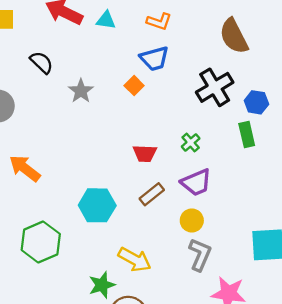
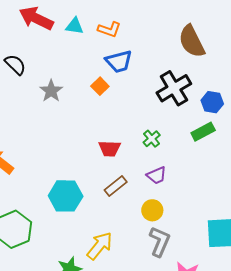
orange L-shape: (159, 21) -> (109, 29), moved
green rectangle: (247, 135) -> (203, 132), turned 75
purple trapezoid: (196, 182) -> (157, 175), size x0.7
yellow arrow: (135, 259) -> (100, 246), turned -80

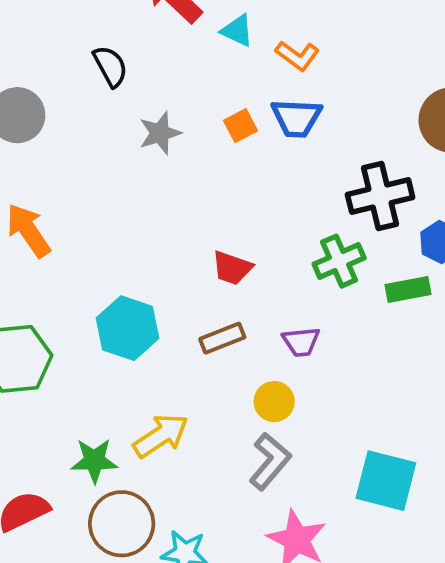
orange square: (100, 86) -> (240, 126), moved
green cross: (152, 139) -> (339, 261), moved, size x1.5

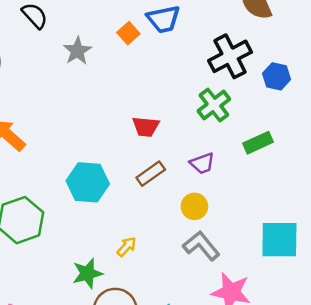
green rectangle: (408, 289) -> (258, 143), moved
yellow arrow: (161, 436) -> (126, 247), size x0.6
gray L-shape: (270, 461) -> (201, 246), turned -66

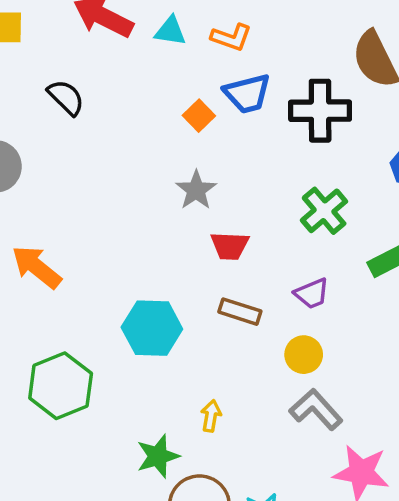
gray star: (77, 51) -> (196, 190), moved
black cross: (230, 56) -> (320, 111), moved, turned 30
brown rectangle: (151, 174) -> (240, 312), turned 56
yellow arrow: (126, 247) -> (211, 416), turned -30

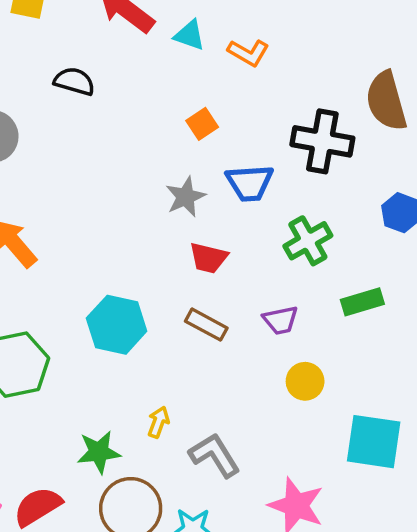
blue trapezoid: (247, 94) -> (250, 183), moved
black semicircle: (66, 97) -> (74, 81), turned -39
yellow circle: (304, 355) -> (305, 381), moved
gray L-shape: (316, 409) -> (215, 455), moved

